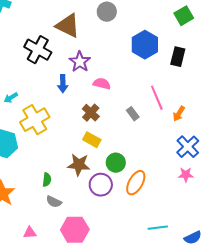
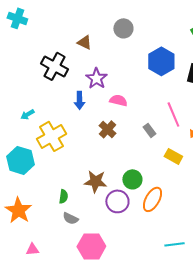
brown triangle: (68, 26) -> (84, 42), size x0.6
yellow rectangle: (92, 140) -> (173, 156), moved
pink triangle: (30, 233) -> (32, 249), moved

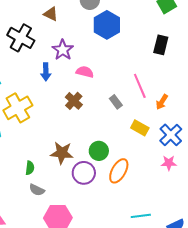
blue hexagon: (161, 61) -> (107, 25), moved

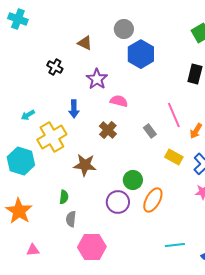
black cross: (21, 38) -> (55, 67), size x0.6
blue arrow: (46, 72) -> (74, 109), moved
brown star: (62, 153) -> (85, 165), moved
gray semicircle: (37, 190) -> (71, 219), turned 70

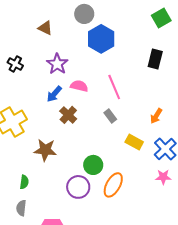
black cross: (55, 67) -> (15, 64), moved
blue arrow: (74, 109) -> (54, 94), moved, turned 42
pink line: (174, 115) -> (114, 87), moved
gray semicircle: (71, 219) -> (21, 208), moved

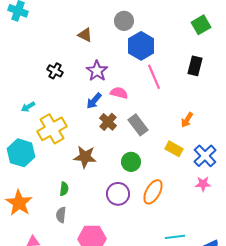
pink line: (114, 87) -> (154, 77), moved
gray rectangle: (110, 116) -> (138, 125), moved, size x1.5
orange arrow: (156, 116) -> (187, 120), moved
green circle: (93, 165) -> (131, 162), moved

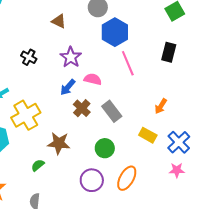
green semicircle: (64, 189) -> (38, 165), moved, turned -136

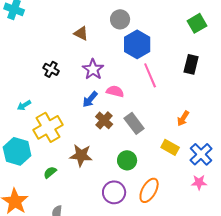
green semicircle: (38, 165) -> (50, 172), moved

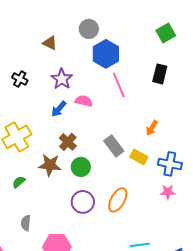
brown cross: (104, 120) -> (68, 142), moved
gray rectangle: (134, 123) -> (114, 146), moved
blue cross: (201, 154) -> (170, 164), turned -35
green circle: (127, 160) -> (81, 167), moved

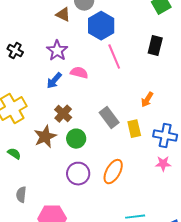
brown triangle: (50, 43) -> (63, 15), moved
yellow rectangle: (139, 157) -> (134, 129), turned 48
brown star: (50, 165) -> (45, 137), turned -30
green semicircle: (19, 182) -> (14, 154), turned 72

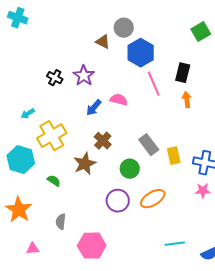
black rectangle: (155, 46) -> (183, 73), moved
purple star: (57, 51) -> (84, 76), moved
orange arrow: (147, 100) -> (187, 100), moved, turned 140
green circle: (76, 139) -> (130, 169), moved
orange ellipse: (113, 172) -> (153, 199), turned 30

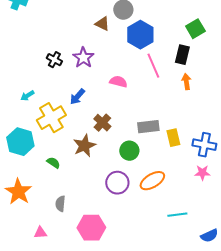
green square: (201, 32) -> (195, 29), moved
blue arrow: (94, 108) -> (77, 97), moved
gray rectangle: (149, 145) -> (148, 127), turned -60
cyan line: (175, 244) -> (177, 215), moved
pink triangle: (33, 249) -> (40, 233), moved

